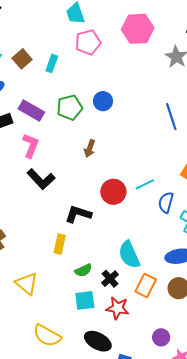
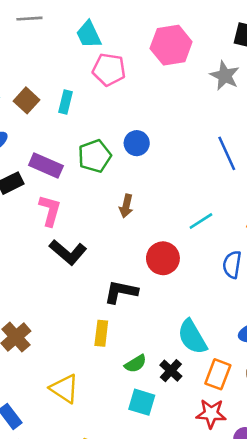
pink pentagon: (88, 42) -> (109, 70), turned 30
cyan line: (145, 184) -> (201, 221), moved
cyan square: (85, 300) -> (142, 402), turned 30
red star: (118, 308) -> (211, 414), moved

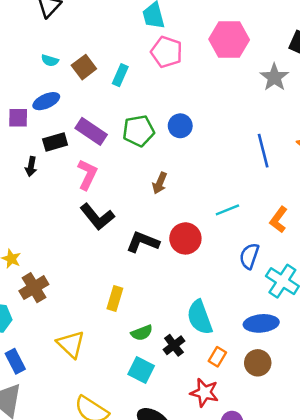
black L-shape: (121, 292) -> (143, 242), moved
orange rectangle: (218, 374) -> (217, 357), size x0.7

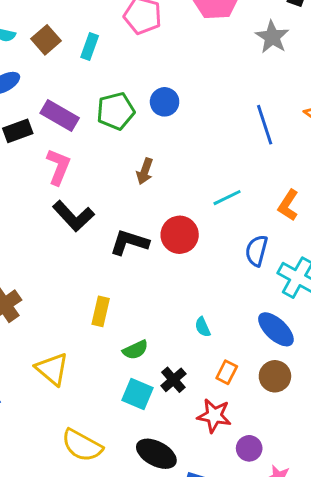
cyan semicircle: (200, 317) -> (203, 327), size x0.5
blue ellipse: (261, 323) -> (276, 329), turned 52
black cross: (174, 345) -> (173, 380), moved

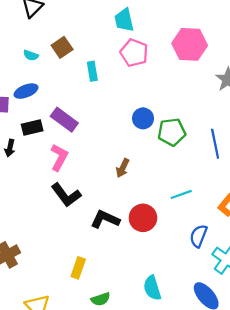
brown square: (46, 40) -> (62, 47), moved
cyan rectangle: (90, 47) -> (92, 71), turned -36
green pentagon: (116, 111) -> (172, 132), moved
cyan semicircle: (203, 327) -> (152, 288), size x1.6

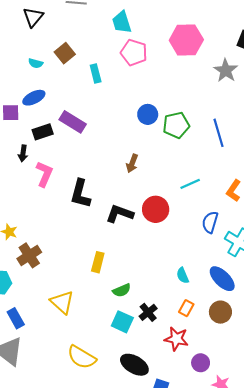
pink L-shape: (59, 157) -> (44, 174), moved
black L-shape: (66, 195) -> (80, 194), turned 56
cyan semicircle: (152, 288) -> (183, 275), moved, size x0.7

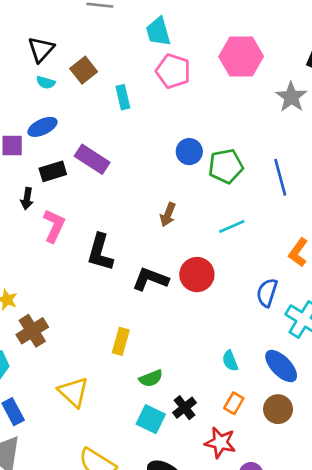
black triangle: (33, 17) -> (41, 49), moved
cyan line: (190, 184) -> (232, 227), moved

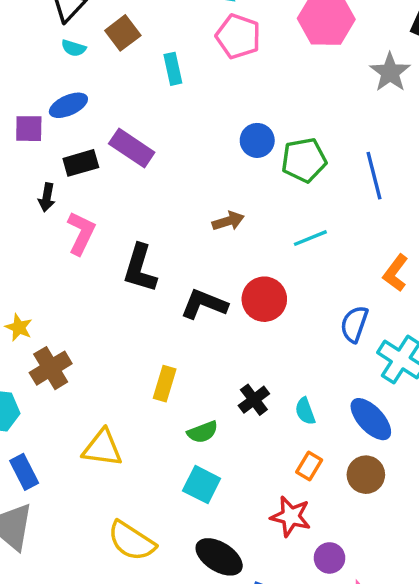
brown arrow: (168, 215) -> (228, 221), turned -130
yellow triangle: (73, 392) -> (102, 448), turned -36
black cross: (185, 408) -> (254, 400), moved

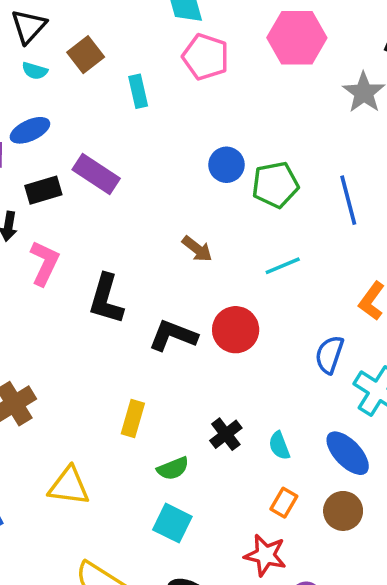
brown arrow: (228, 221) -> (197, 249), turned 56

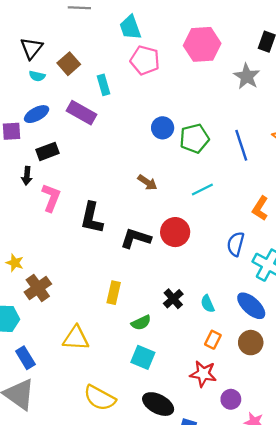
purple rectangle: (96, 174) -> (82, 113), moved

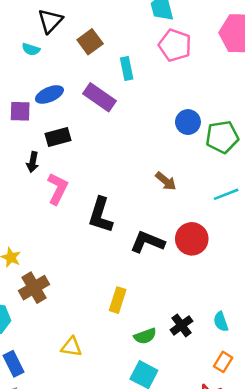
cyan semicircle: (37, 76) -> (31, 49), moved
black cross: (173, 299) -> (182, 325), moved
yellow triangle: (76, 338) -> (71, 347), size x0.7

